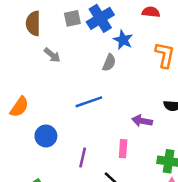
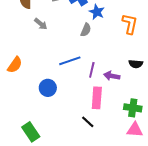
blue circle: (46, 136) -> (48, 88), moved
pink rectangle: (123, 149) -> (97, 98), size x1.5
purple line: (83, 157) -> (92, 70), moved

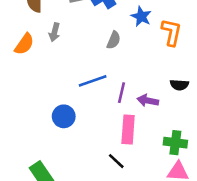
blue star: (97, 12) -> (141, 16), moved
gray arrow: (41, 24) -> (54, 32), turned 64
orange semicircle: (15, 65) -> (24, 44), moved

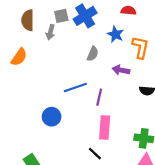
gray arrow: (54, 32) -> (50, 32), moved
purple arrow: (148, 101) -> (121, 70), moved

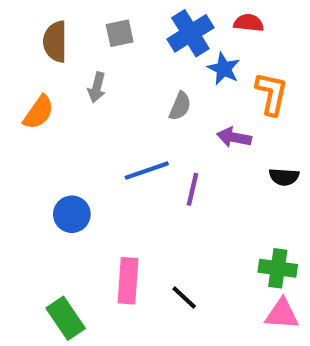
blue cross: (85, 16) -> (190, 33), moved
gray arrow: (50, 32) -> (97, 87), moved
blue circle: (52, 117) -> (72, 214), moved
pink rectangle: (105, 128) -> (128, 281), moved

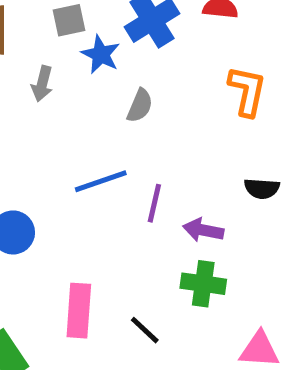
blue star: (224, 69) -> (101, 54), moved
purple arrow: (234, 137) -> (203, 230), moved
green cross: (278, 268) -> (203, 284), moved

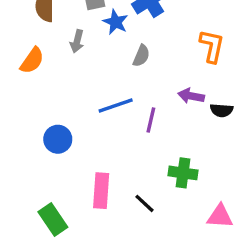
purple arrow: (203, 230) -> (191, 96), moved

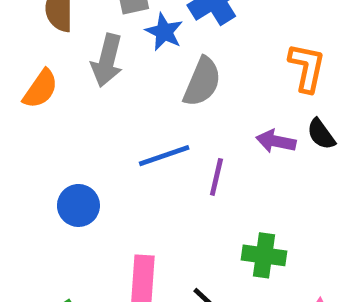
gray arrow: (77, 41) -> (107, 60), size x1.5
gray semicircle: (141, 56) -> (202, 82), size x1.5
black semicircle: (222, 110) -> (321, 134), moved, turned 50

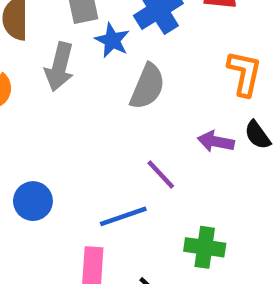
blue line: (164, 156) -> (123, 216), moved
purple line: (216, 177) -> (161, 175), turned -56

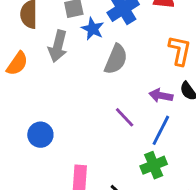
blue line: (123, 216) -> (161, 130), moved, turned -44
green cross: (205, 247) -> (154, 165), turned -30

